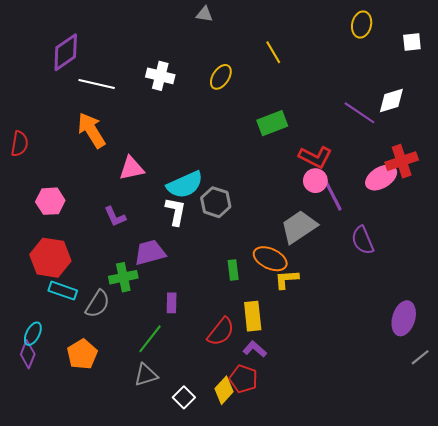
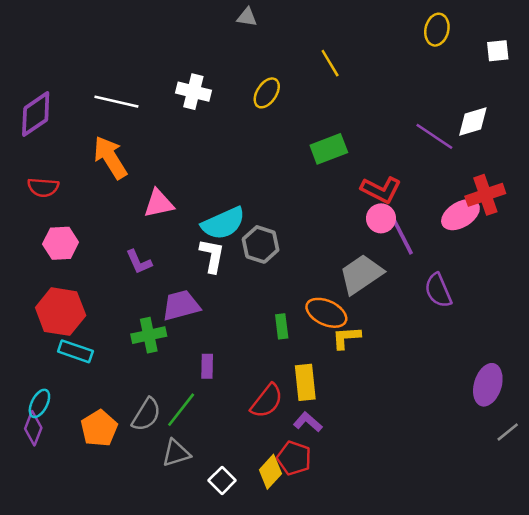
purple diamond: (66, 52) -> (36, 114), moved
red semicircle: (20, 144) -> (43, 187), moved, turned 85
gray semicircle: (98, 304) -> (146, 415), moved

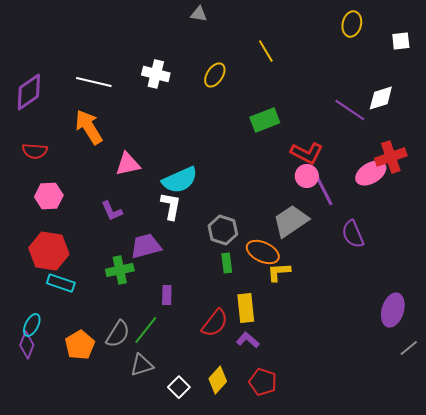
gray hexagon: (261, 244) -> (223, 230), moved
red pentagon: (294, 458) -> (263, 382), moved

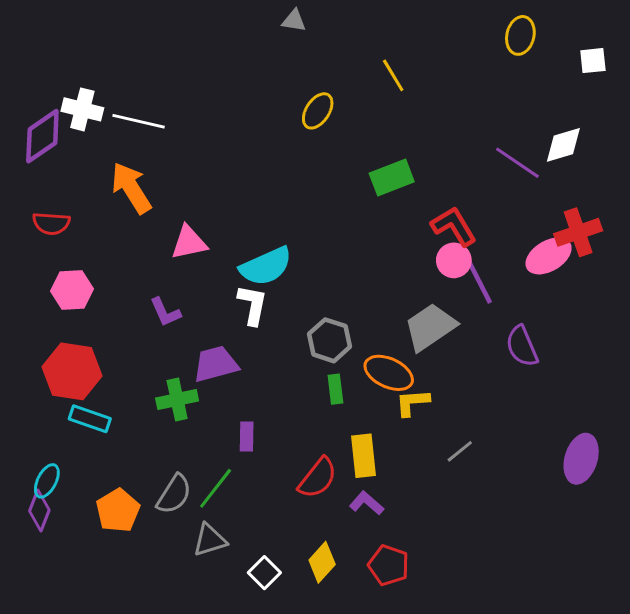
white cross: (156, 74) -> (82, 109), moved
red L-shape: (307, 153) -> (454, 226), turned -148
gray line: (409, 348) -> (460, 451), moved

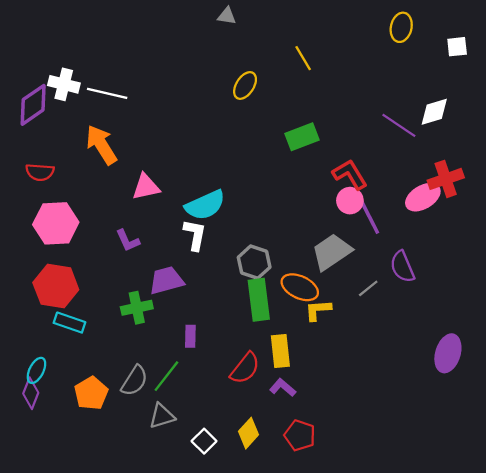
pink hexagon: (72, 290) -> (56, 223), size x1.4
green rectangle: (335, 389) -> (259, 300), size x1.8
gray line: (460, 451) -> (368, 288), moved

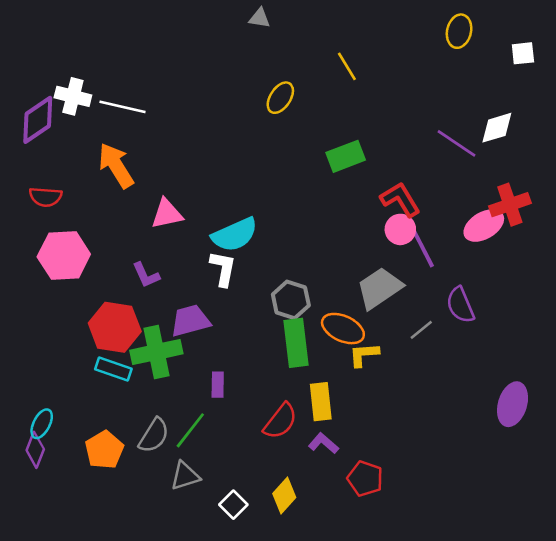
red hexagon: (56, 286) -> (115, 327), moved
green cross: (137, 308) -> (156, 352), size x1.4
cyan rectangle: (70, 323) -> (113, 369), moved
red pentagon: (300, 435) -> (365, 479), moved

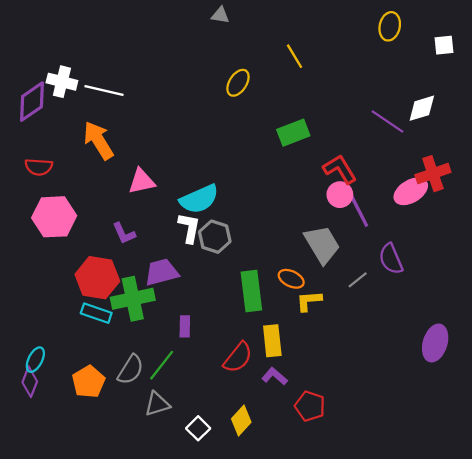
gray trapezoid: (379, 288) -> (322, 244), turned 93
gray hexagon: (291, 300) -> (215, 237), moved
orange ellipse: (343, 329) -> (291, 279), size x0.7

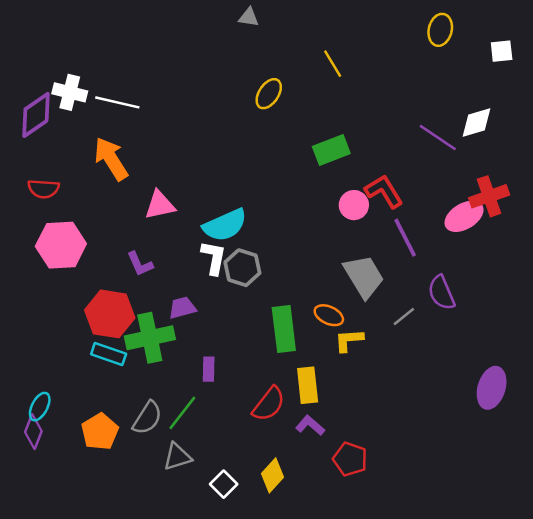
pink circle: (340, 195) -> (354, 205), moved
purple trapezoid: (162, 272) -> (182, 308), size x0.7

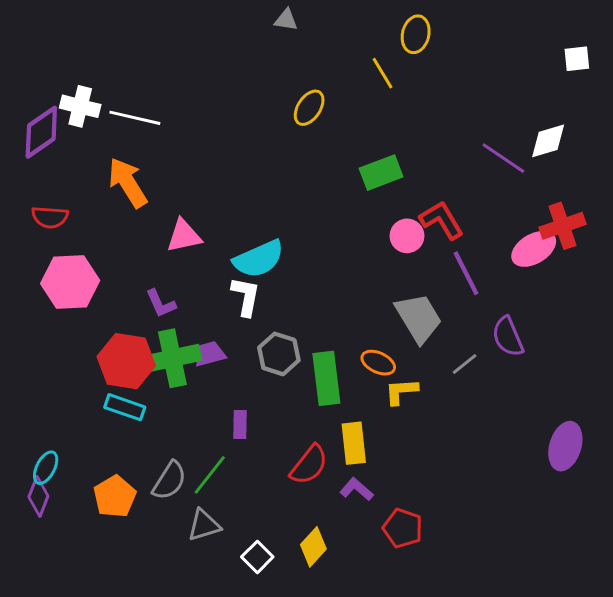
yellow ellipse: (440, 30) -> (416, 34), moved
gray hexagon: (242, 268) -> (279, 354), moved
green cross: (150, 338) -> (172, 358), moved

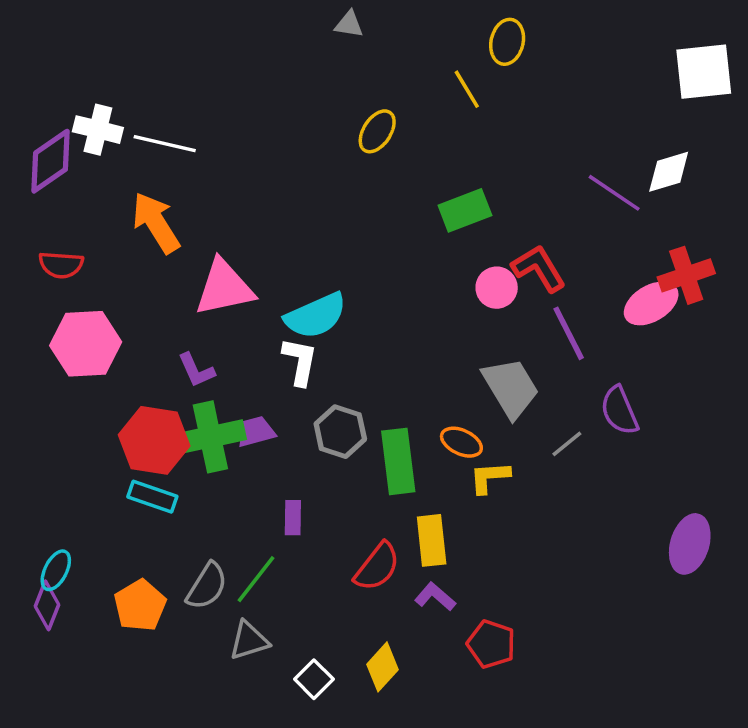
white square: (577, 59) -> (704, 72), size x1.8
pink triangle: (184, 236) -> (224, 288), size x1.4

